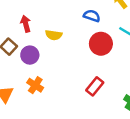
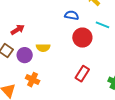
red arrow: (26, 24) -> (18, 30), turned 80
yellow semicircle: (54, 35) -> (43, 48), moved

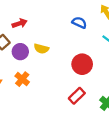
red circle: (82, 38) -> (82, 64), moved
red rectangle: (82, 74) -> (77, 96), moved

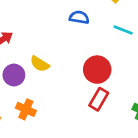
yellow semicircle: (41, 49) -> (40, 64), turned 32
red rectangle: (77, 96) -> (99, 99), moved

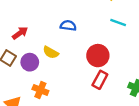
blue semicircle: (79, 17) -> (68, 26), moved

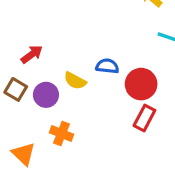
blue semicircle: (68, 26) -> (107, 66), moved

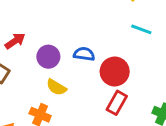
yellow semicircle: (75, 81) -> (56, 87), moved
purple circle: (46, 95) -> (48, 57), moved

